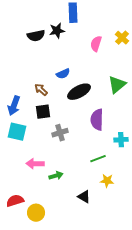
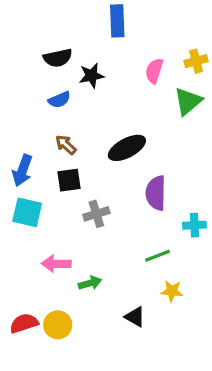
black star: (57, 31) -> (92, 76), moved
yellow cross: (122, 38) -> (196, 61), turned 32
blue semicircle: (63, 74) -> (59, 100), moved
green triangle: (117, 85) -> (188, 101), moved
yellow circle: (36, 213) -> (58, 325), moved

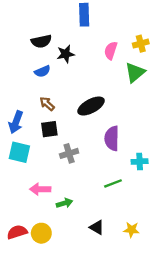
yellow star: (172, 291) -> (131, 230), moved

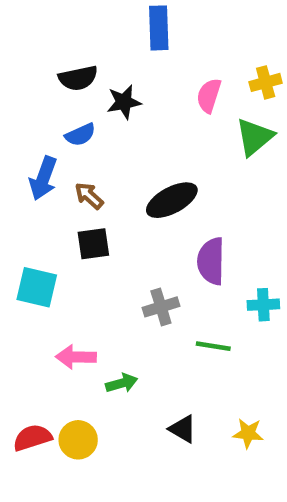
blue arrow: (16, 122) -> (43, 178), moved
gray cross: (69, 153) -> (161, 307), moved
green line: (113, 183) -> (213, 346), turned 30

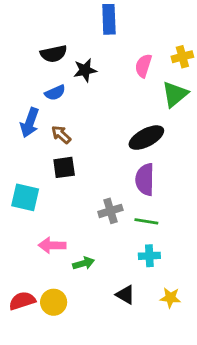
black ellipse: (172, 200) -> (146, 138), moved
cyan cross: (263, 305) -> (149, 256), moved
green line: (213, 346) -> (146, 221), moved

